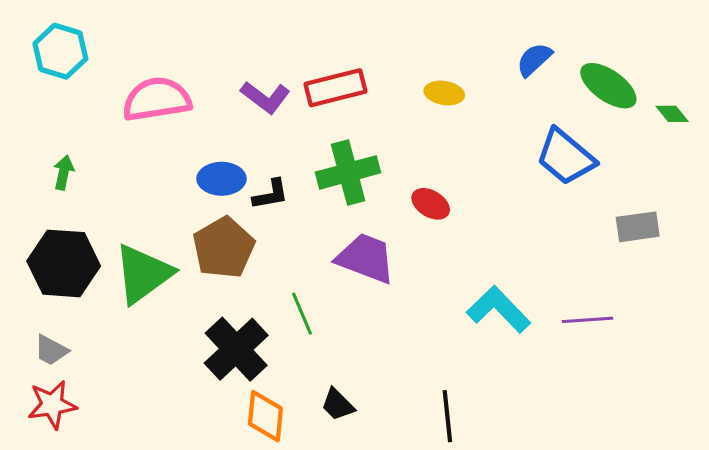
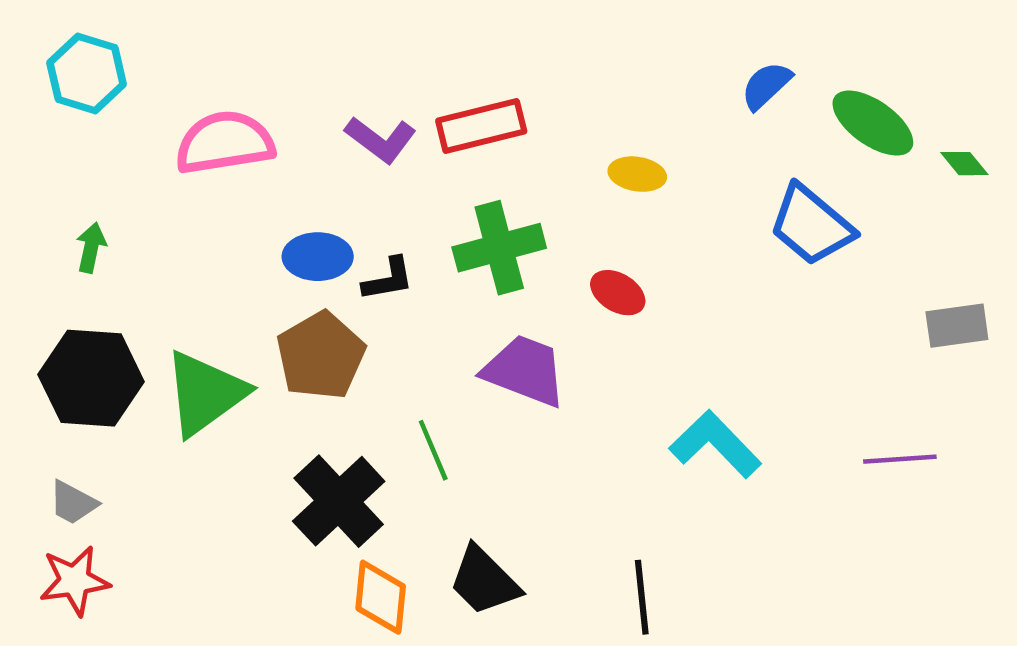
yellow ellipse: (444, 93) -> (637, 174), moved
gray rectangle: (638, 227) -> (957, 326), moved
purple line: (587, 320) -> (900, 459), moved
black trapezoid: (338, 405) -> (484, 581), size x1.5

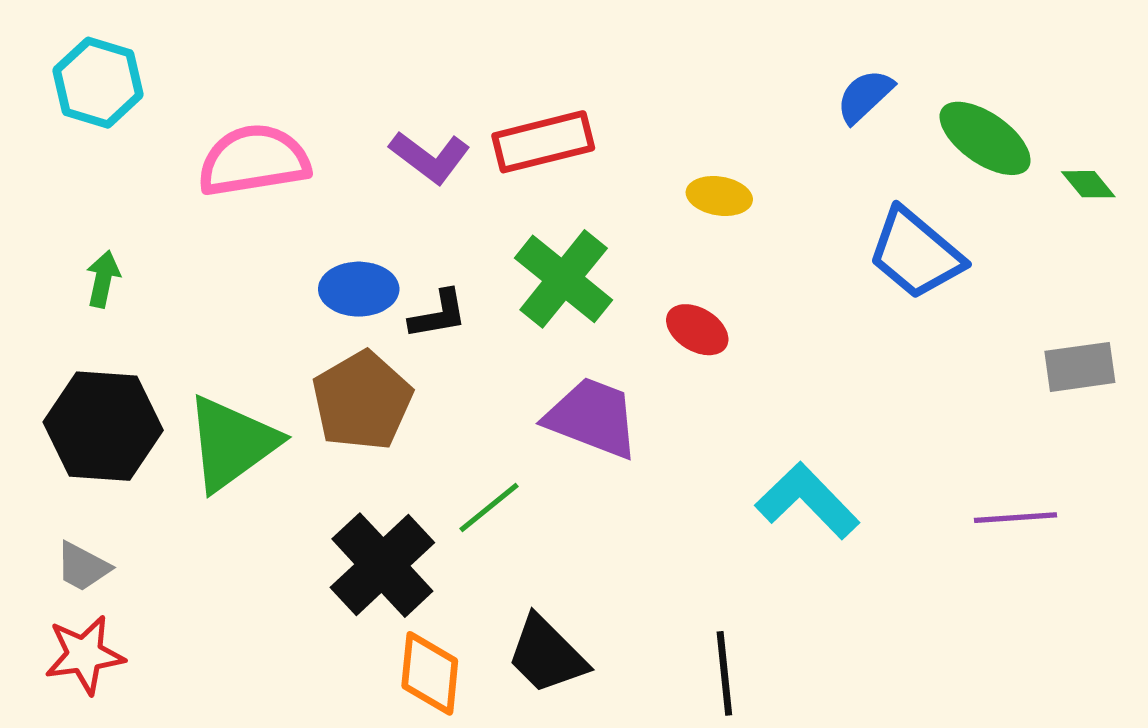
green cross: (499, 248) -> (564, 279), turned -36
green line: (433, 450) -> (489, 507), turned 74

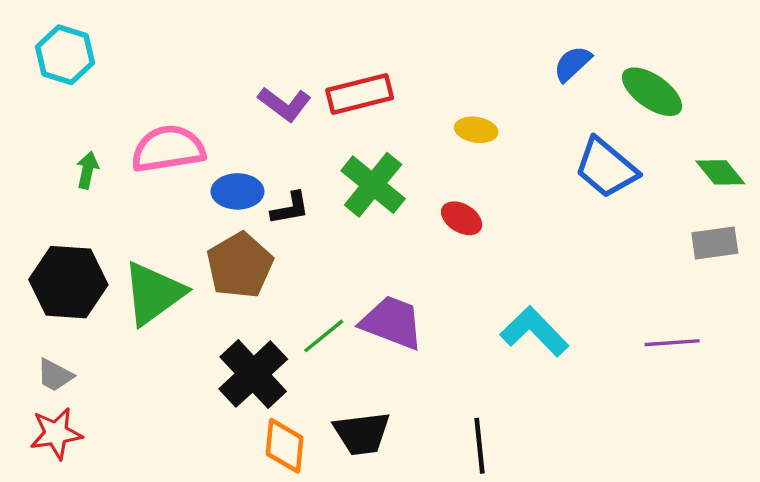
pink semicircle: (254, 160) -> (168, 149), moved
green diamond: (1088, 184) -> (720, 172), moved, size x1.4
green arrow: (103, 279) -> (87, 170), moved
purple trapezoid: (592, 418) -> (392, 323), moved
black trapezoid: (547, 655) -> (362, 433), turned -52

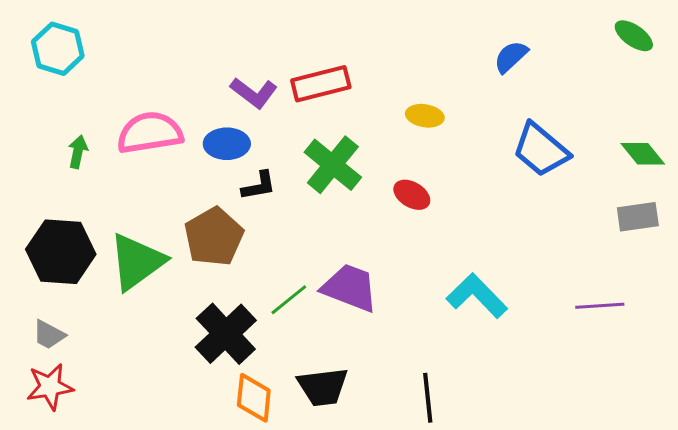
green ellipse: (652, 92) -> (634, 36), moved, size x0.7
blue ellipse: (238, 191) -> (227, 144), moved

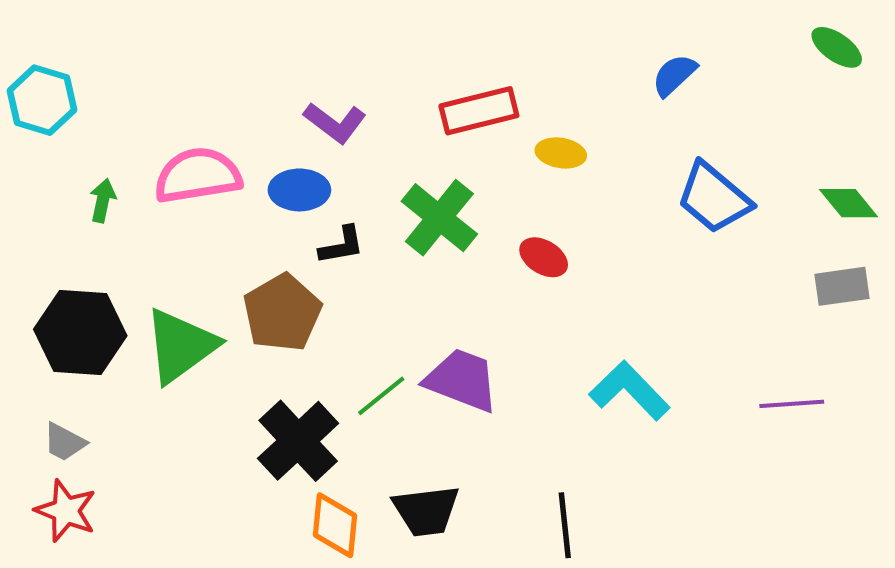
cyan hexagon: (58, 49) -> (42, 100), moved
red rectangle: (321, 84) -> (479, 111), moved
red star: (50, 387) -> (66, 511), turned 30

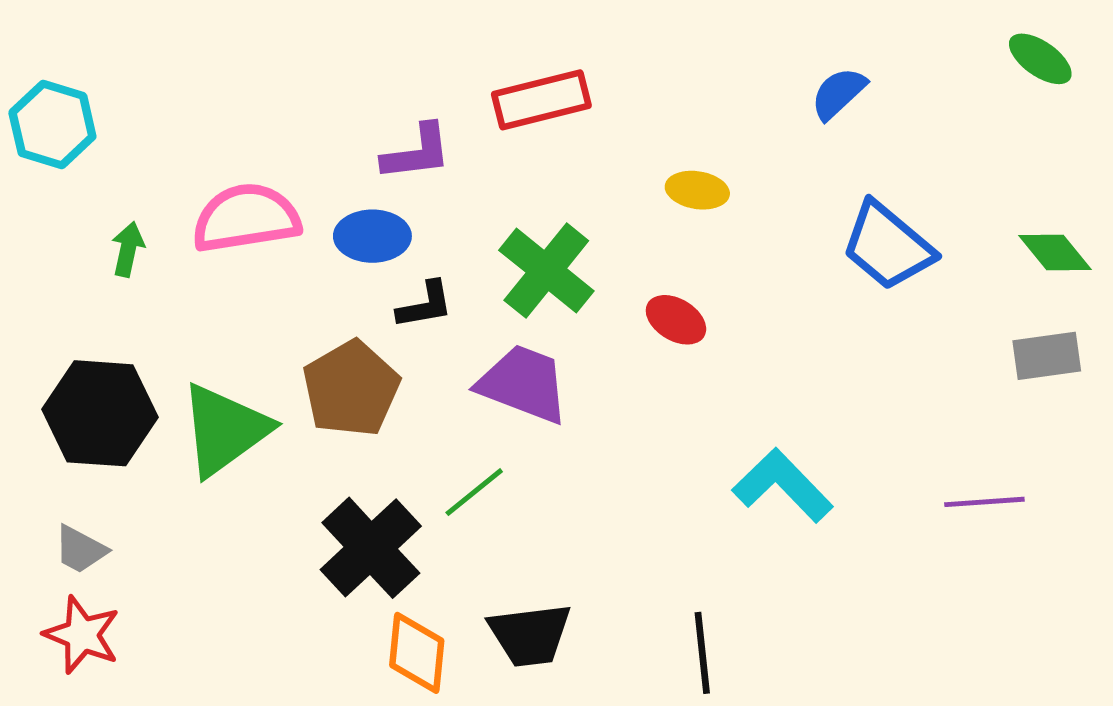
red rectangle: (479, 111) -> (541, 100), moved
purple L-shape: (335, 123) -> (417, 152), turned -44
purple trapezoid: (462, 380) -> (523, 384), moved

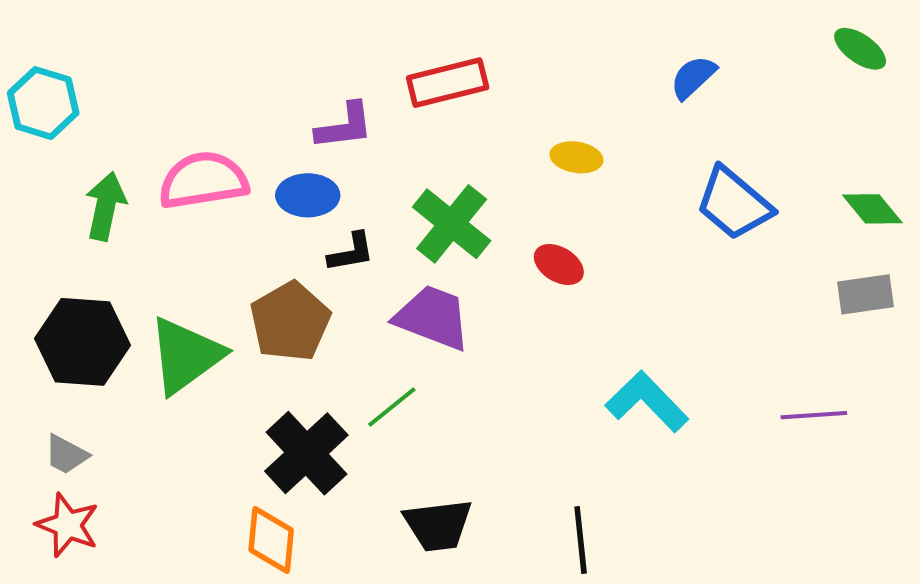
green arrow: (128, 249) -> (106, 206), size x1.5
orange diamond: (417, 653) -> (271, 540), moved

